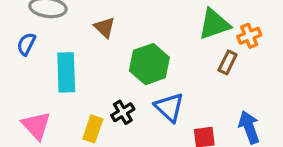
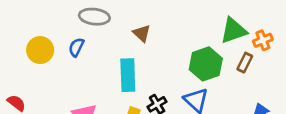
green hexagon: (149, 64) -> (206, 64), moved
cyan rectangle: (66, 72) -> (128, 75), moved

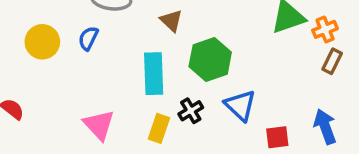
brown rectangle: (245, 63) -> (332, 61), moved
green hexagon: (206, 64) -> (210, 59), moved

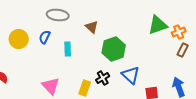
cyan rectangle: (154, 74) -> (68, 49), moved, size x0.6

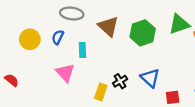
brown triangle: (92, 27) -> (108, 26), size x1.5
green hexagon: (114, 49) -> (143, 33), moved
pink triangle: (51, 86) -> (65, 73), moved

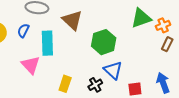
green hexagon: (143, 33) -> (104, 42), moved
cyan rectangle: (82, 50) -> (47, 43), size x1.6
black cross: (120, 81) -> (95, 85), moved

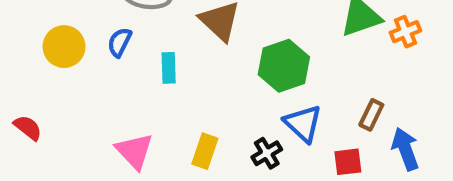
cyan rectangle: (47, 43) -> (169, 68), size x0.6
brown rectangle: (167, 44) -> (371, 115), moved
pink triangle: (31, 65) -> (134, 151), moved

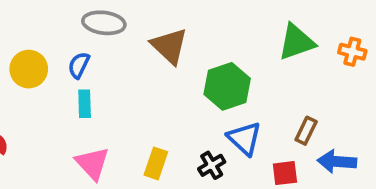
orange cross: (405, 32) -> (352, 52), moved, turned 36
cyan rectangle: (169, 68) -> (85, 104), moved
blue arrow: (405, 149) -> (337, 161), turned -66

